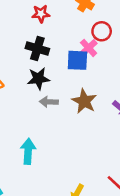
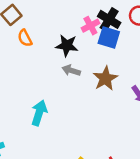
black cross: (37, 48) -> (109, 19), moved
pink cross: (89, 48) -> (90, 26), moved

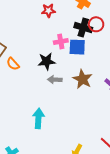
black cross: (109, 19) -> (83, 27), moved
pink cross: (90, 26) -> (61, 41), turned 32

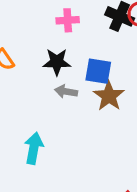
pink cross: (61, 41) -> (68, 20), moved
blue square: (77, 47) -> (98, 71), moved

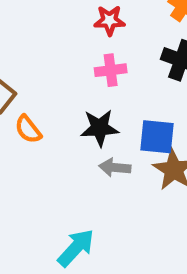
cyan arrow: (34, 148) -> (76, 248), turned 36

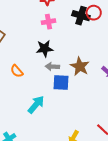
orange semicircle: (28, 129) -> (17, 71), moved
blue square: (157, 137) -> (61, 82), moved

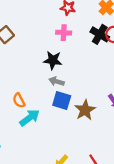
brown star: (80, 66) -> (85, 110), moved
orange semicircle: (17, 71) -> (19, 100), moved

